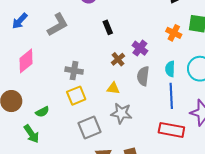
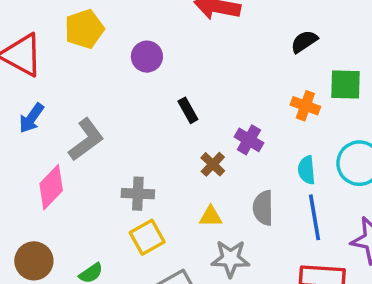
gray L-shape: (58, 25) -> (86, 140), moved
gray semicircle: (143, 76) -> (263, 208), moved

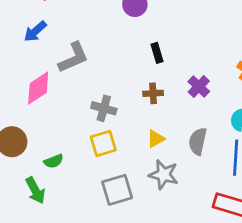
brown cross: (213, 164) -> (153, 93), moved, turned 30
yellow triangle: (211, 216) -> (156, 139), turned -42

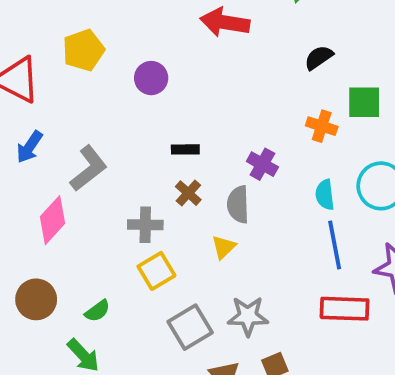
black rectangle: (157, 53) -> (185, 149), moved, turned -60
brown cross: (153, 93) -> (188, 193), moved, turned -30
gray semicircle: (198, 141) -> (238, 204), moved
gray star: (164, 175) -> (248, 316), moved

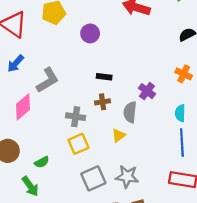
brown cross: (188, 193) -> (103, 102), turned 32

